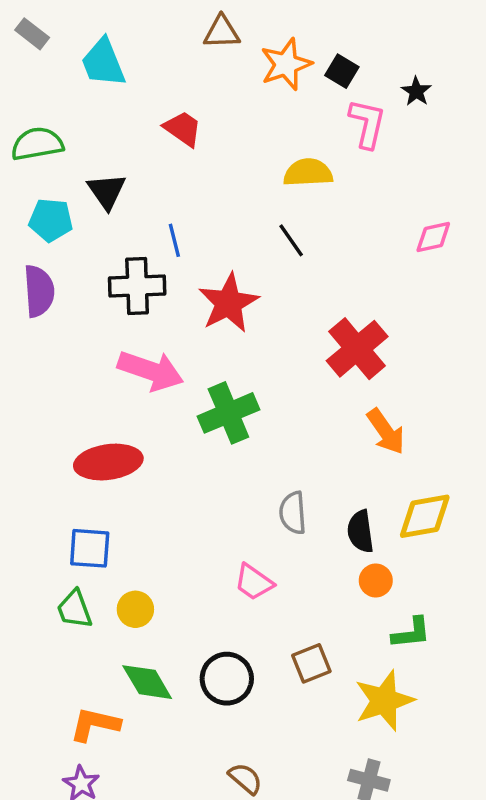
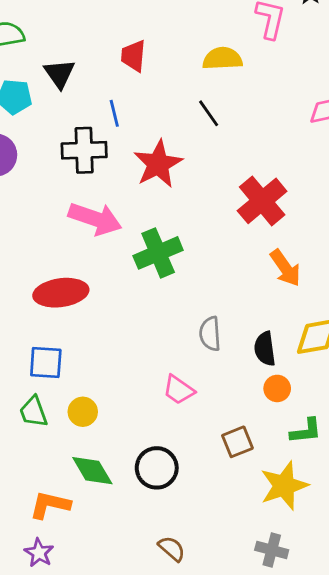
red trapezoid: (183, 129) -> (133, 56), moved, turned -120
brown square: (311, 663) -> (237, 442), moved

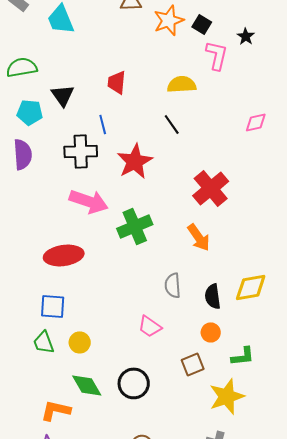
orange arrow: (285, 268) -> (199, 237), moved
orange circle: (277, 388) -> (211, 332), moved

